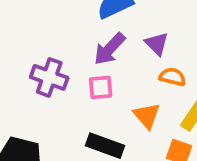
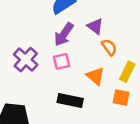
purple cross: (49, 77) -> (26, 60), turned 30
orange semicircle: (172, 77) -> (109, 47), turned 48

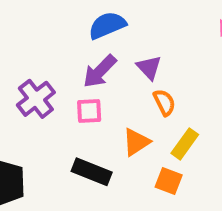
orange triangle: (96, 76) -> (136, 142), turned 36

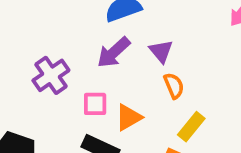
pink square: (89, 111) -> (95, 104), moved
orange triangle: (136, 142) -> (129, 117), moved

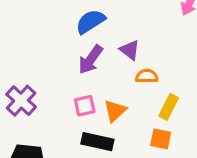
purple cross: (51, 75) -> (21, 101), moved
orange semicircle: (174, 86) -> (147, 76), turned -55

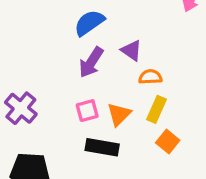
yellow rectangle: (169, 107) -> (157, 109), moved
orange square: (161, 139) -> (168, 141), turned 30

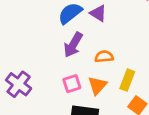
purple triangle: (131, 50) -> (98, 13), moved
orange semicircle: (150, 77) -> (104, 57), moved

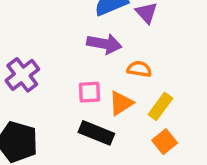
purple arrow: (73, 45) -> (104, 44), turned -125

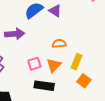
purple arrow: (104, 44) -> (15, 34), moved

